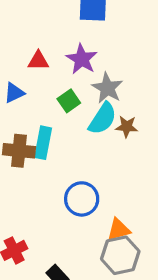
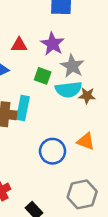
green square: (69, 101) -> (43, 76), turned -35
cyan semicircle: (103, 119) -> (69, 89), turned 50
orange triangle: (119, 230) -> (86, 141), moved, turned 36

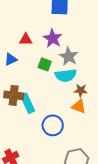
brown star: (87, 96) -> (81, 90), moved
cyan rectangle: (23, 108) -> (28, 103), moved, turned -36
orange triangle: (86, 141) -> (79, 106), moved

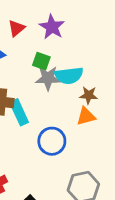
red triangle: (26, 39) -> (16, 28), turned -40
gray star: (69, 56) -> (48, 78), moved, turned -30
orange triangle: (79, 106) -> (86, 116), turned -35

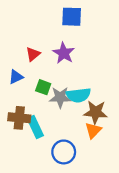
green square: (41, 61) -> (43, 87), moved
brown star: (89, 95) -> (95, 112), size x1.5
orange triangle: (86, 116) -> (93, 130), turned -30

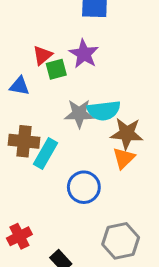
blue triangle: (16, 77) -> (19, 86), turned 35
green square: (43, 87) -> (56, 69), moved, turned -35
cyan rectangle: (35, 127) -> (45, 153), turned 55

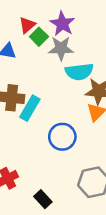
green square: (56, 69) -> (39, 37), turned -30
gray star: (79, 114) -> (61, 48), moved

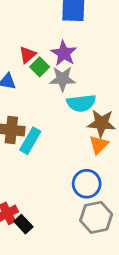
blue circle: (62, 137) -> (87, 184), moved
black rectangle: (43, 199) -> (23, 224), moved

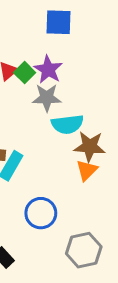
green square: (40, 67) -> (25, 73), moved
blue circle: (87, 184) -> (41, 213), moved

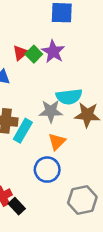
gray star: (47, 98) -> (51, 111), moved
orange triangle: (87, 170) -> (57, 142), moved

